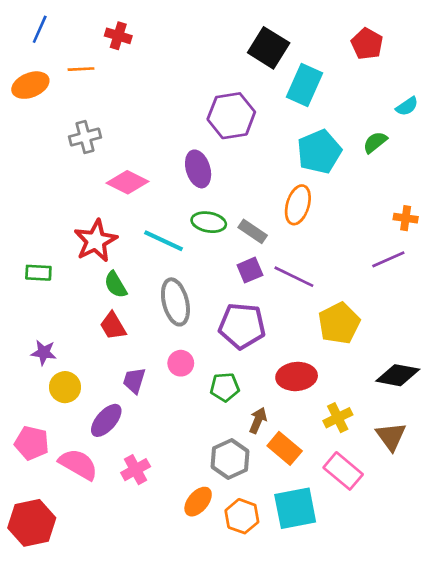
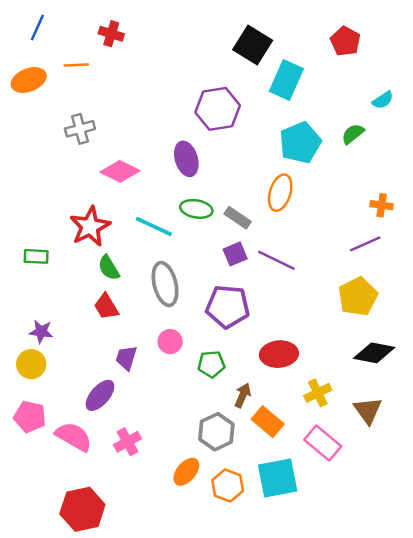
yellow pentagon: (339, 323) -> (358, 297), moved
yellow circle: (65, 387) -> (31, 364), moved
red hexagon: (32, 523) -> (82, 509), moved

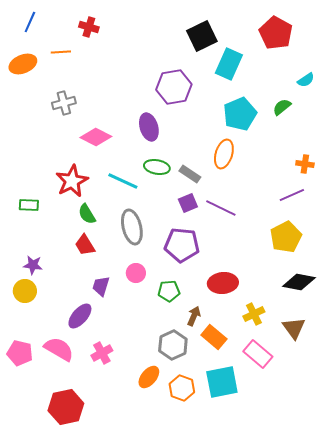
red pentagon: (345, 41) -> (276, 33), size x1.4
black square: (253, 45) -> (202, 36), turned 32
pink pentagon: (30, 417) -> (20, 353), moved

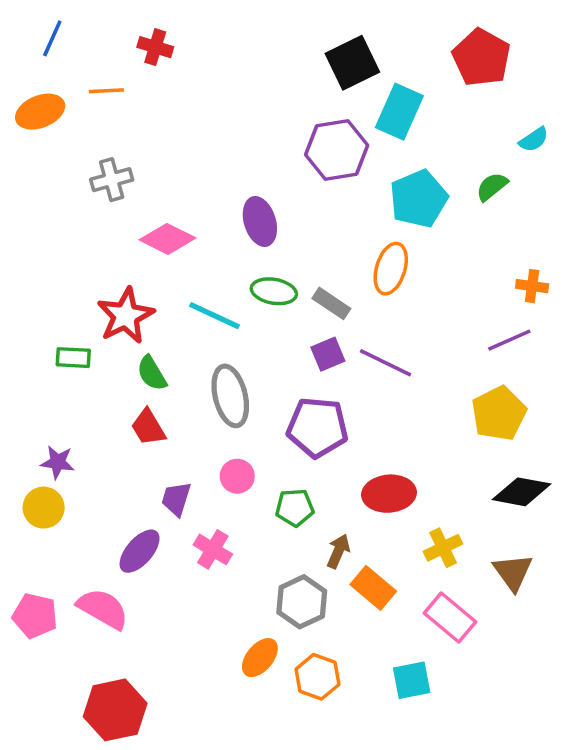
purple hexagon: (174, 87) -> (337, 150), moved
green rectangle: (29, 205) -> (73, 358), moved
pink cross: (102, 353) -> (213, 549), moved, turned -30
cyan square: (222, 382) -> (412, 680), moved, size x0.7

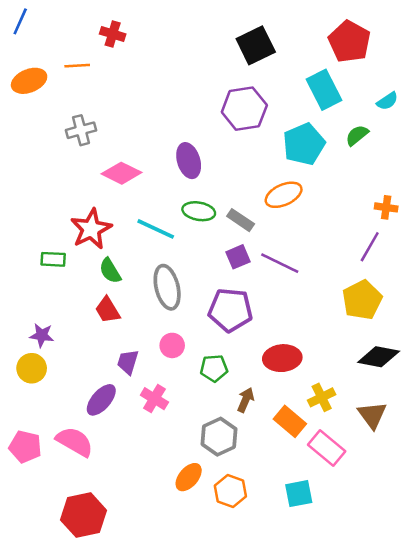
blue line: (52, 38) -> (20, 21), moved
cyan rectangle: (399, 112) -> (324, 90), moved, turned -51
orange ellipse: (391, 269) -> (284, 195), turned 48
purple line: (509, 340) -> (370, 247), turned -36
orange rectangle: (373, 588) -> (290, 421), moved

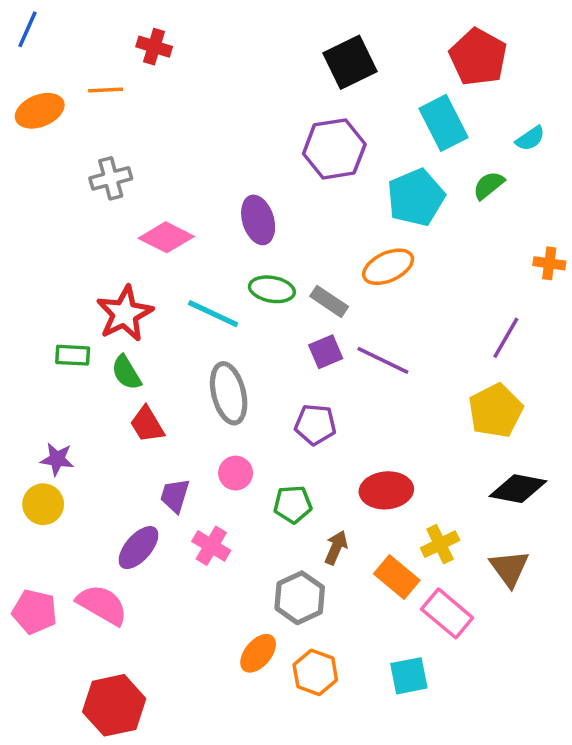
orange cross: (386, 207) -> (549, 263), moved
green semicircle: (110, 271) -> (126, 372), moved
purple pentagon: (230, 310) -> (315, 424), size x0.7

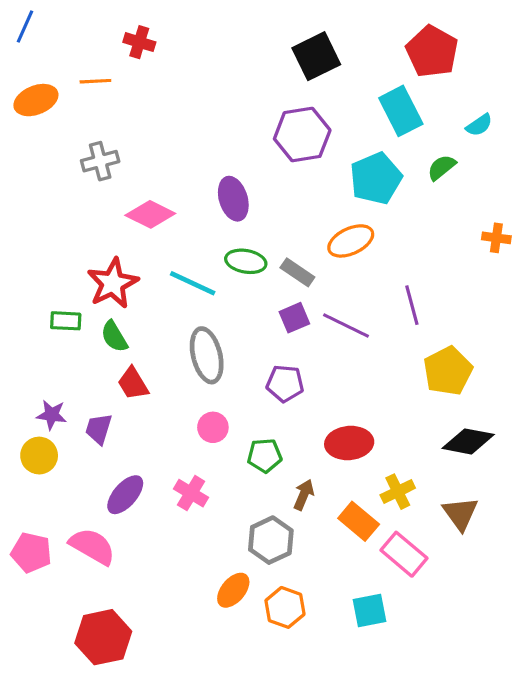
purple line: (506, 338) -> (412, 305), moved, turned -45
purple trapezoid: (175, 496) -> (99, 429), moved

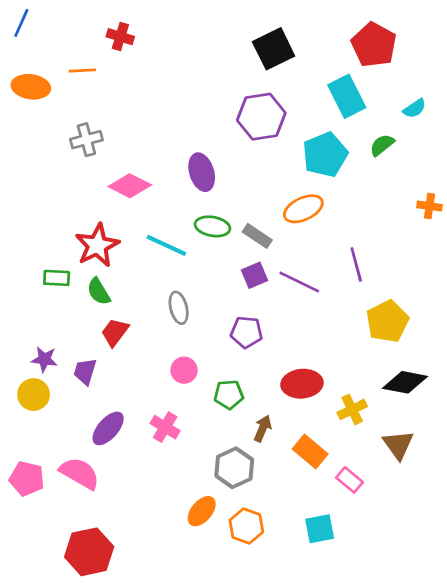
orange ellipse: (36, 100) -> (31, 87), turned 30
gray ellipse: (207, 355) -> (179, 308), size x0.7
red trapezoid: (133, 383) -> (115, 332), turned 68
yellow cross: (398, 492) -> (352, 409), moved
pink rectangle: (404, 554) -> (349, 480), size x0.7

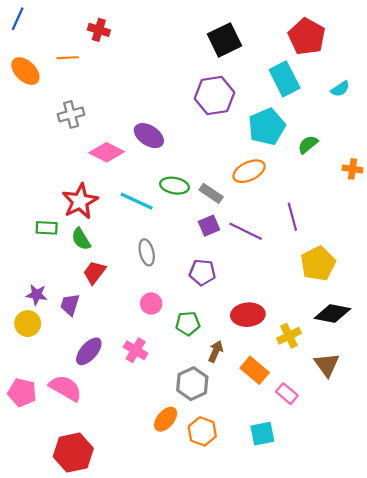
orange ellipse: (31, 87) -> (25, 71), turned 36
green semicircle: (382, 145) -> (308, 144), moved
purple ellipse: (202, 172) -> (149, 136), moved, turned -40

